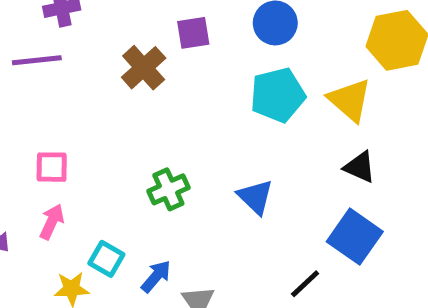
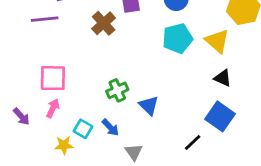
pink square: (52, 167) -> (53, 78), size x1.5
blue triangle: (255, 197) -> (149, 105), moved
blue arrow: (156, 276) -> (110, 127), moved, turned 96

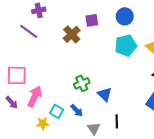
purple line: (45, 19) -> (29, 31), turned 42
pink square: (53, 78) -> (17, 75), moved
pink arrow: (53, 108) -> (35, 96), size x1.5
black line: (193, 142) -> (117, 121), moved, turned -48

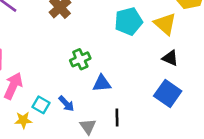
green cross: (82, 83) -> (80, 59), moved
blue triangle: (105, 94) -> (102, 83), turned -49

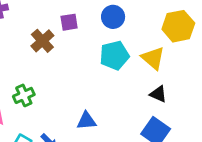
green cross: (80, 59) -> (24, 95), moved

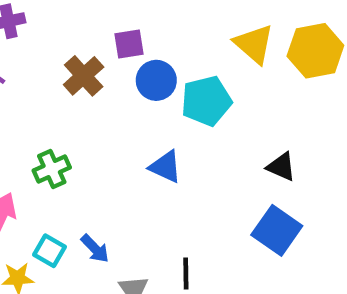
blue circle: (113, 17) -> (156, 80), moved
yellow triangle: (153, 58) -> (254, 44), moved
blue triangle: (86, 121) -> (165, 167), moved, turned 30

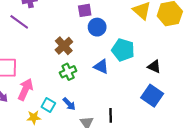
brown cross: (84, 76) -> (64, 46), moved
cyan pentagon: (206, 101) -> (123, 50), moved, turned 30
green cross: (52, 169) -> (68, 72), moved

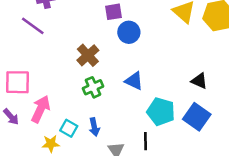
cyan pentagon: (123, 50) -> (161, 112), moved
blue arrow: (69, 104) -> (94, 127), turned 32

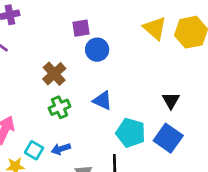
black triangle: (199, 81) -> (171, 101), turned 36
blue arrow: (94, 127) -> (61, 149), turned 84

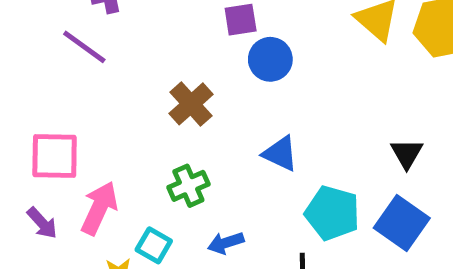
green cross: (60, 107) -> (188, 186), moved
blue arrow: (61, 149) -> (226, 243), moved

